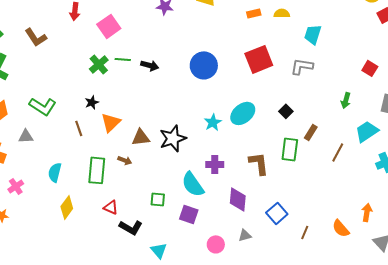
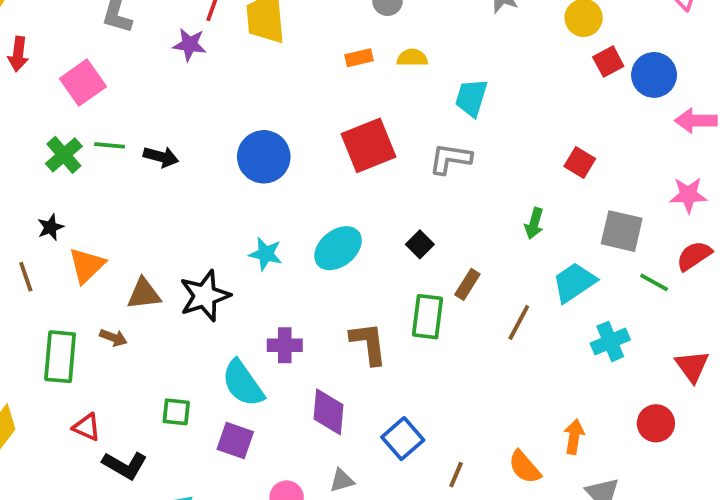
cyan star: (213, 122) -> (266, 254), moved, turned -30

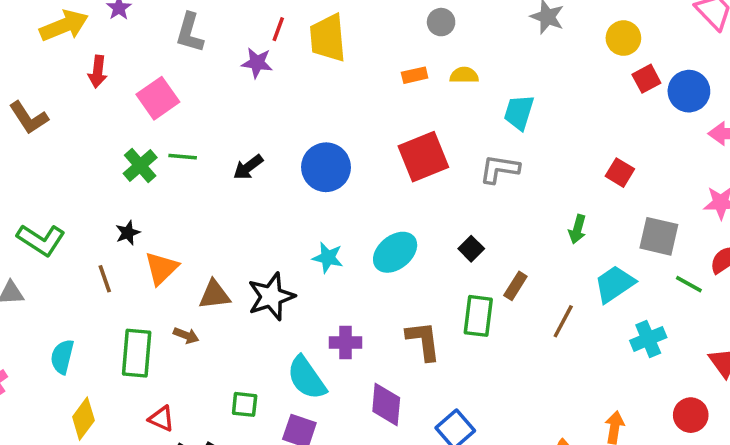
black arrow: (161, 157) -> (248, 167), moved, turned 128

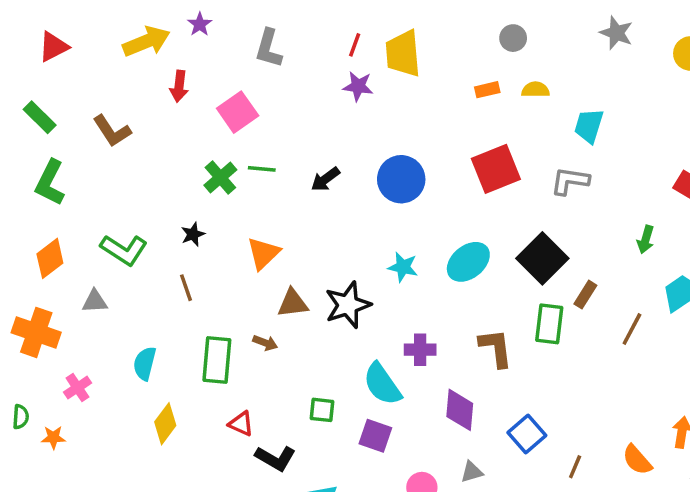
purple star: (257, 63) -> (358, 86), moved
black star: (128, 233) -> (193, 234), moved
black square: (471, 249) -> (542, 258), size x2.0
orange triangle: (161, 268) -> (263, 253), moved

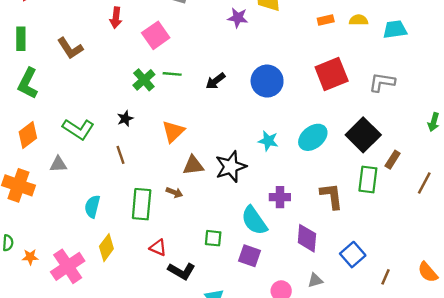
green rectangle: (40, 117) -> (21, 39), turned 45
cyan trapezoid: (589, 126) -> (395, 29), moved, turned 65
pink cross: (77, 388) -> (68, 266), moved, size x1.8

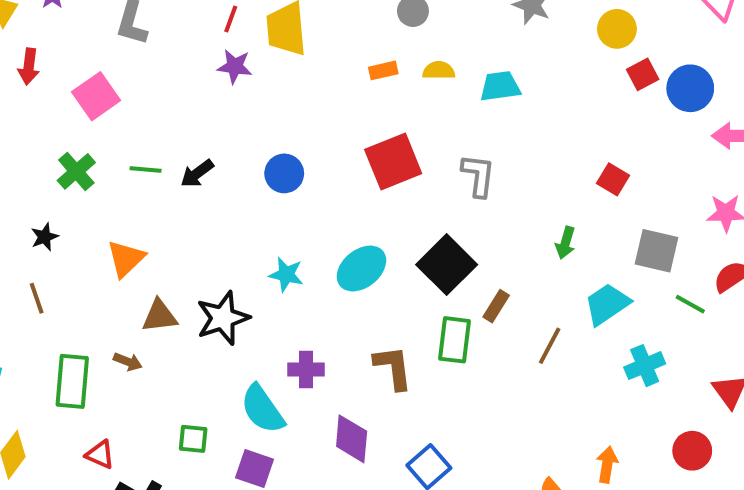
green line: (172, 74) -> (146, 169), moved
blue circle: (267, 81) -> (284, 173), size x0.7
gray L-shape: (382, 82) -> (478, 175), turned 88

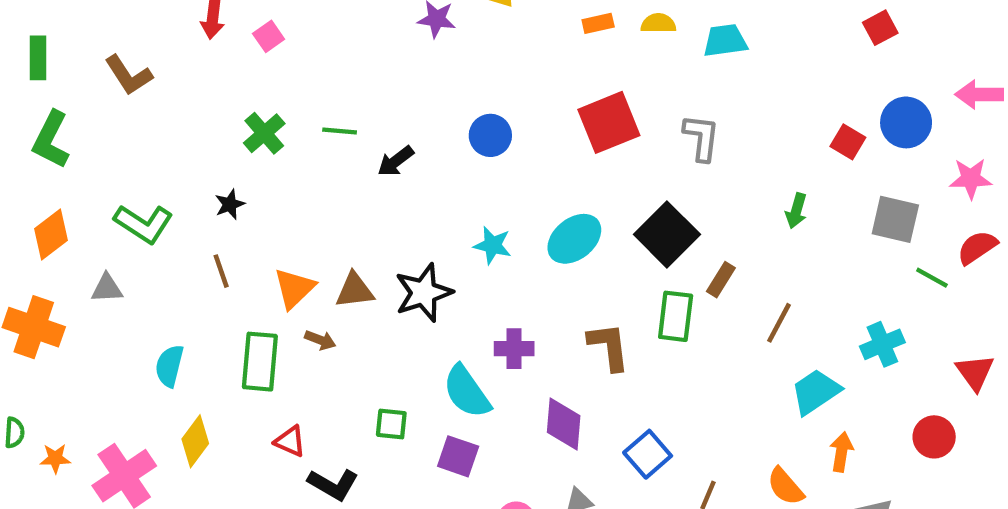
blue circle: (690, 88) -> (906, 122), moved
pink square: (96, 96) -> (269, 36), moved, size x0.6
black arrow: (197, 173) -> (396, 161), moved
orange triangle: (126, 259) -> (294, 288), moved
cyan trapezoid: (607, 304) -> (816, 392), moved

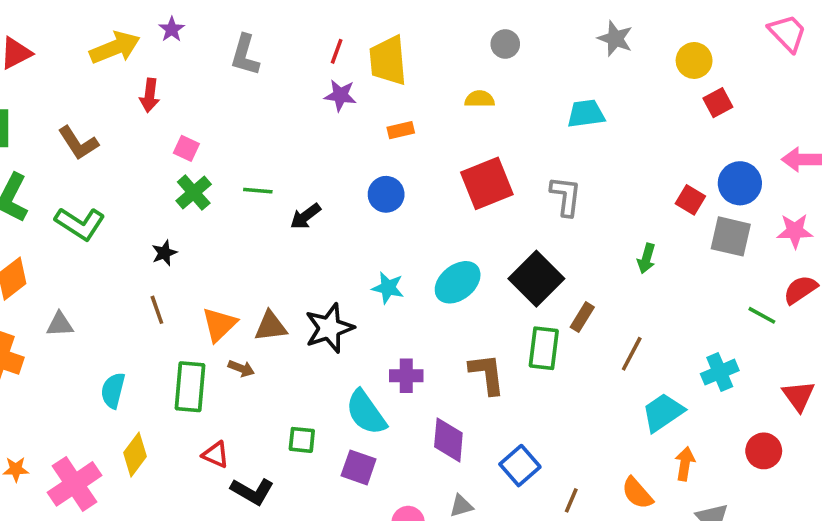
orange rectangle: (598, 23) -> (401, 130), moved
yellow semicircle: (658, 23) -> (480, 99), moved
pink square: (269, 36) -> (186, 148), moved, turned -30
gray square: (895, 219) -> (731, 236), moved
green L-shape: (144, 224) -> (80, 224), moved

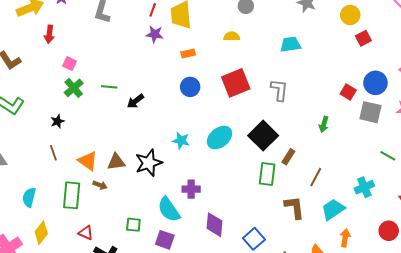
blue circle: (386, 194) -> (190, 87), moved
orange triangle: (219, 324) -> (88, 161), turned -40
brown L-shape: (487, 374) -> (294, 207), moved

